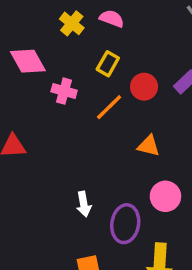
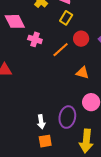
yellow rectangle: (108, 64) -> (66, 18), moved
white arrow: (84, 204) -> (41, 122), moved

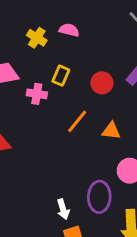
yellow rectangle: (66, 18) -> (61, 76), moved
orange line: (61, 50) -> (77, 121), moved

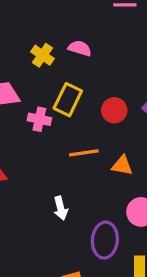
yellow rectangle: (61, 76) -> (68, 100), size x1.4
orange line: (77, 121) -> (84, 153), turned 40
white arrow: (63, 209) -> (61, 208), moved

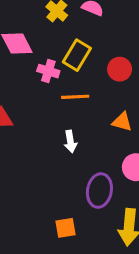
orange line: (84, 153) -> (75, 97), moved
white arrow: (61, 208) -> (70, 141), moved

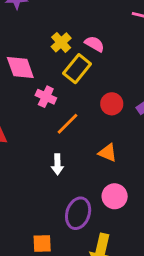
yellow rectangle: (77, 55) -> (77, 69), moved
orange line: (75, 97) -> (67, 124), turned -50

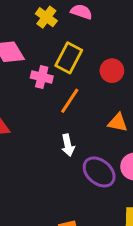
yellow rectangle: (77, 69) -> (69, 58), moved
purple ellipse: (78, 213) -> (99, 172), moved, turned -56

